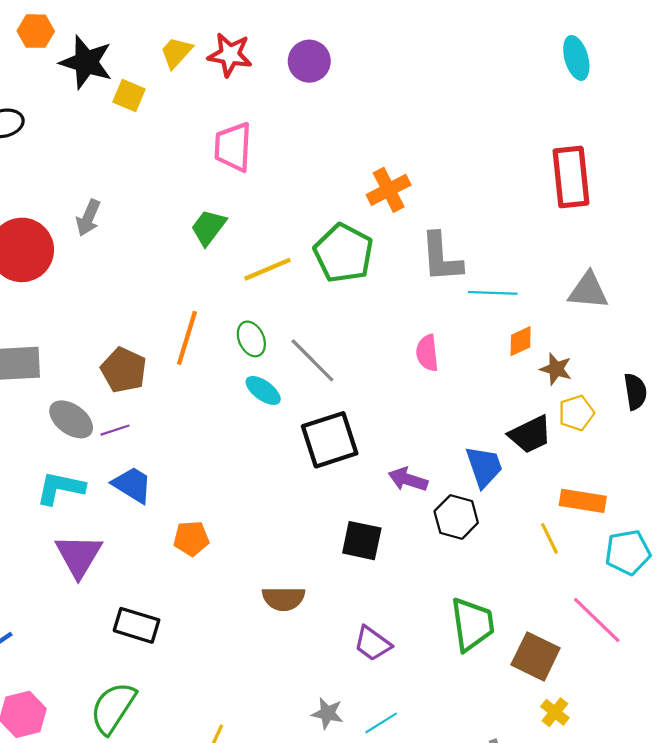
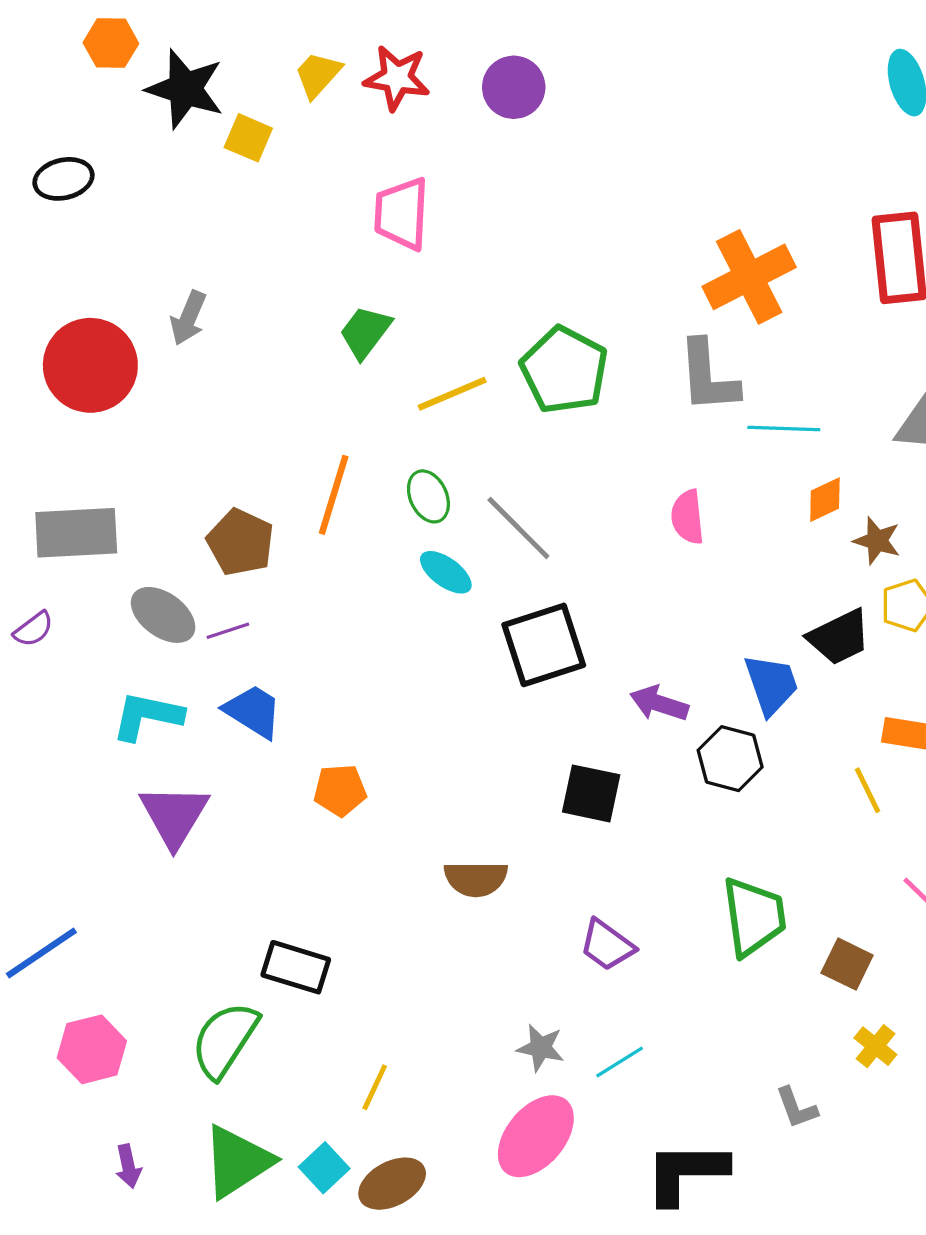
orange cross: (389, 190) -> (749, 277), moved, size x1.4
black rectangle: (137, 625) -> (296, 967), moved
brown square: (536, 656) -> (847, 964), size x0.7

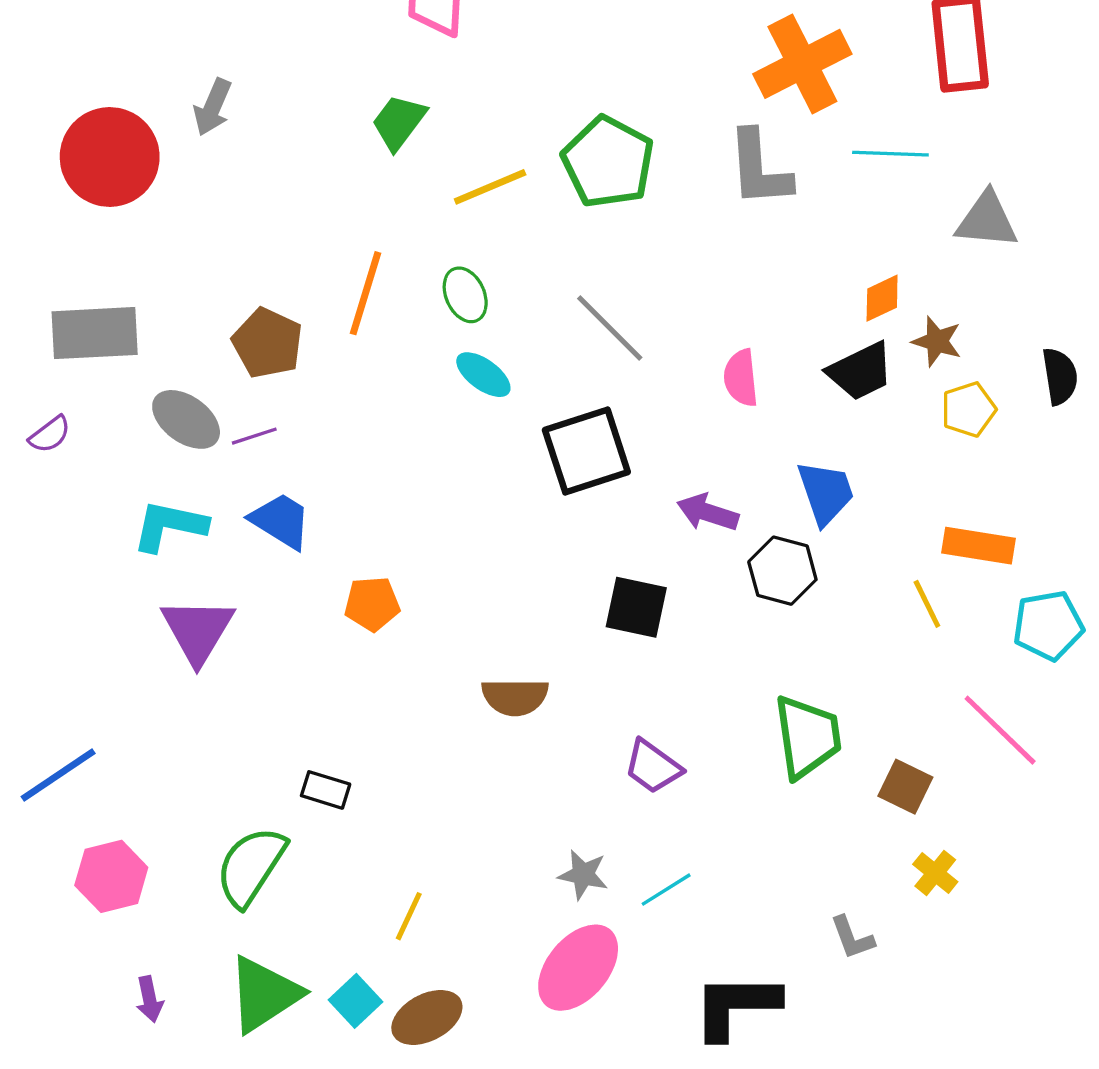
cyan line: (784, 429) -> (890, 154), moved
pink semicircle: (687, 517) -> (741, 378), moved
gray line: (518, 528) -> (610, 328), moved
black trapezoid: (839, 637) -> (861, 371), moved
black rectangle: (296, 967) -> (326, 790), size x0.7

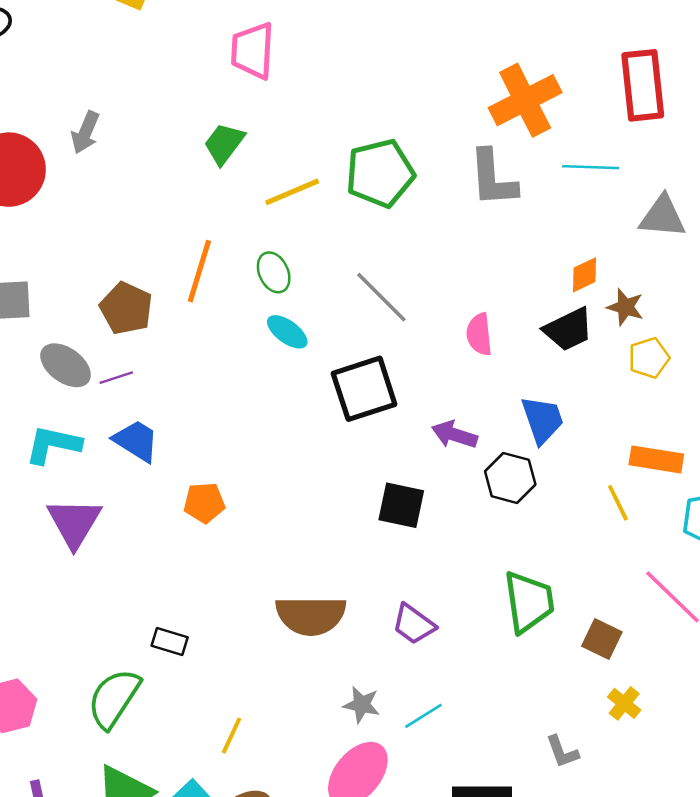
green pentagon: (608, 162) -> (380, 173), turned 30
brown semicircle: (515, 697) -> (311, 615), moved, size x1.4

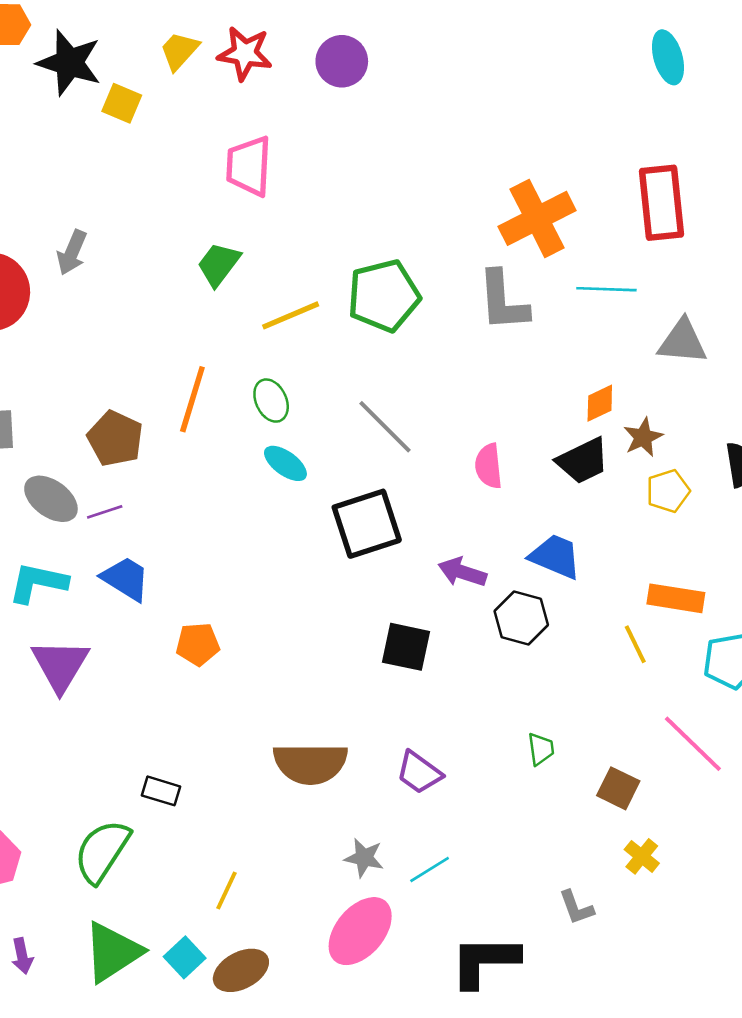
brown star: (625, 307) -> (643, 437), turned 30
blue trapezoid: (542, 420) -> (555, 556), turned -48
green trapezoid: (529, 602) -> (541, 749), size x0.5

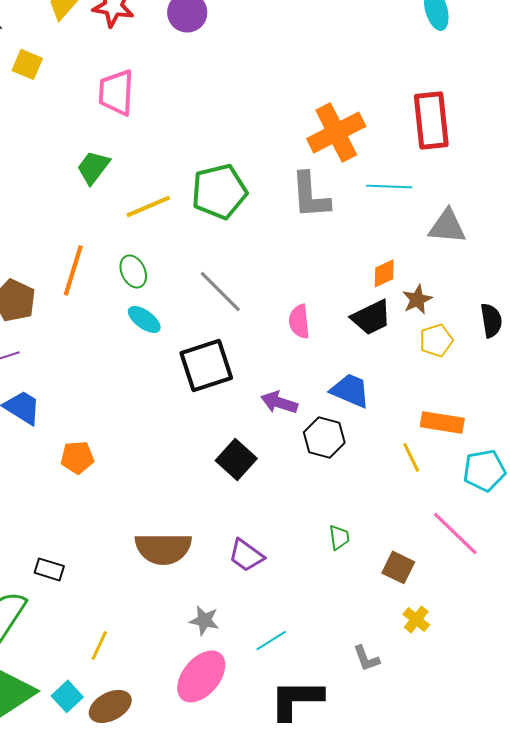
yellow square: (122, 103) -> (27, 64), moved
black square: (406, 647) -> (236, 459), turned 30
cyan line: (430, 870) -> (271, 640), moved

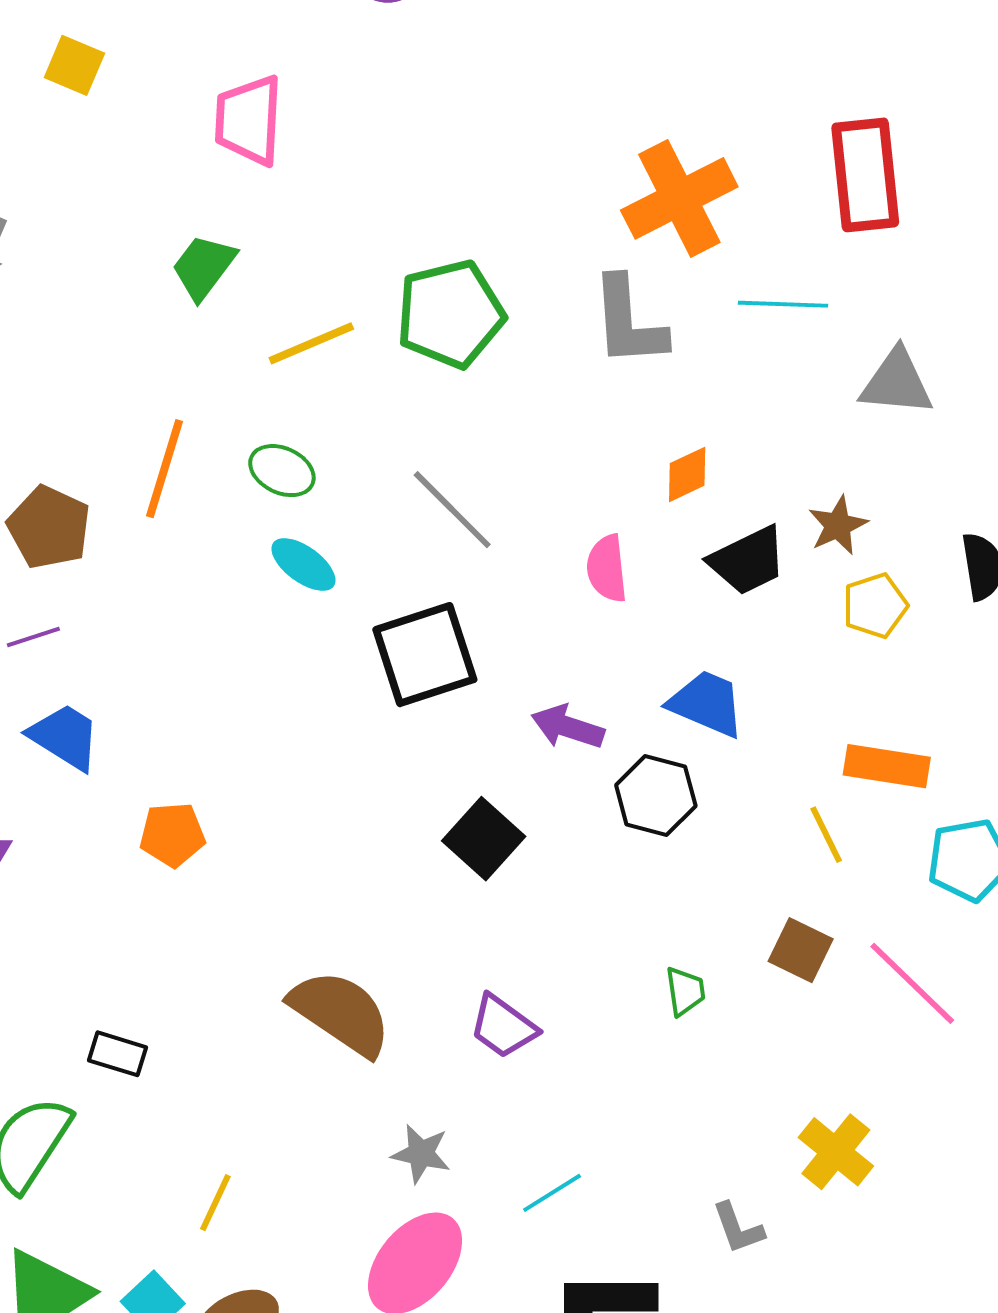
green ellipse: (133, 271) -> (282, 471), turned -40
orange diamond: (384, 273) -> (687, 474), moved
brown semicircle: (163, 548) -> (341, 1013), turned -146
brown square: (398, 567) -> (801, 950), moved
yellow cross: (416, 619) -> (836, 1152), size x1.4

